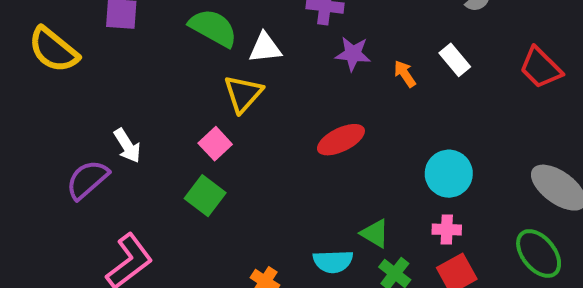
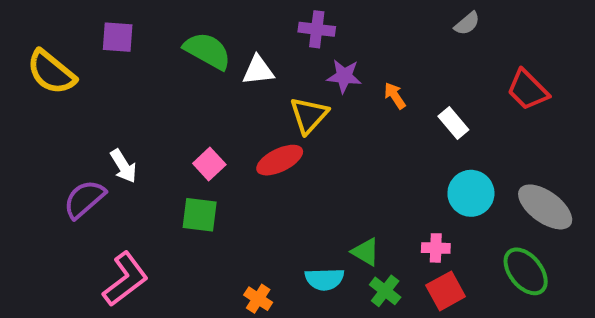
white rectangle: (455, 60) -> (453, 123), moved
yellow triangle: (243, 94) -> (309, 115), moved
red ellipse: (341, 140) -> (280, 160), moved
cyan circle: (449, 174) -> (471, 193), moved
green square: (205, 196) -> (200, 215), turned -30

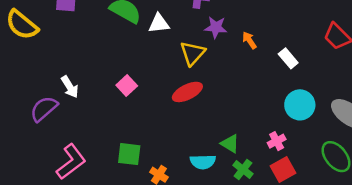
red ellipse: (280, 160) -> (187, 92), moved
green square: (200, 215) -> (129, 154), moved
pink cross: (436, 248) -> (277, 141), turned -30

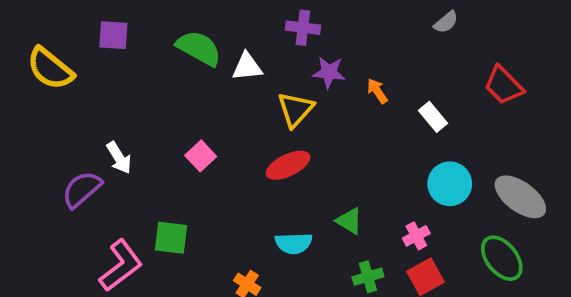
green triangle: (230, 144) -> (349, 221), moved
green square: (129, 154) -> (171, 238), moved
cyan semicircle: (203, 162) -> (294, 243), moved
green cross: (243, 170) -> (368, 277), turned 36

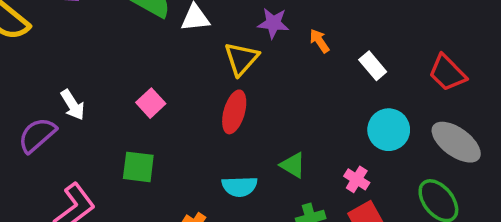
red trapezoid: (504, 85) -> (447, 73), moved
red ellipse: (288, 165) -> (234, 112), turned -48
pink cross: (416, 236) -> (357, 179), turned -30
green square: (171, 238) -> (138, 167), moved

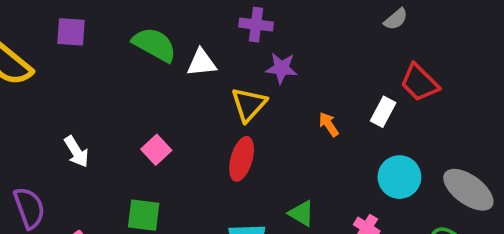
orange arrow: (319, 41) -> (329, 124), moved
white rectangle: (373, 66) -> (383, 112), turned 68
red trapezoid: (447, 73) -> (419, 83), moved
purple semicircle: (37, 135) -> (29, 208), moved, turned 111

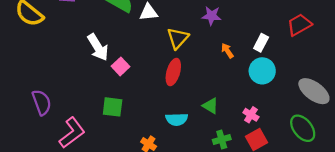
purple star: (281, 68) -> (212, 16), moved
red trapezoid: (419, 83) -> (299, 25), moved, turned 105
white arrow: (76, 152) -> (98, 47), moved, size x1.4
cyan circle: (399, 177) -> (262, 71), moved

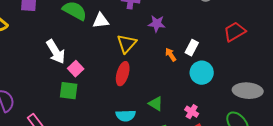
white rectangle: (261, 43) -> (192, 48), moved
gray ellipse: (314, 91) -> (248, 91), turned -32
green square: (113, 107) -> (69, 91), moved

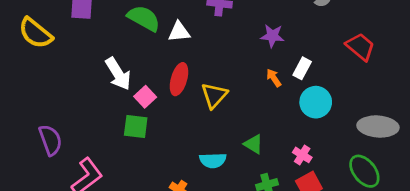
purple star: (157, 24) -> (272, 36), moved
red trapezoid: (235, 32) -> (360, 47), turned 70
yellow triangle: (127, 44) -> (214, 95), moved
red ellipse: (123, 74) -> (179, 79), moved

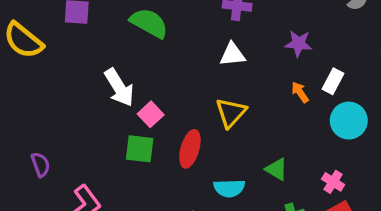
white triangle: (179, 32) -> (232, 55), moved
red ellipse: (179, 79) -> (190, 149), moved
purple semicircle: (50, 140) -> (41, 165), size x0.7

